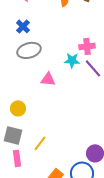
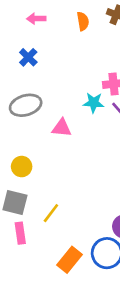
gray ellipse: (29, 50) -> (26, 105), moved

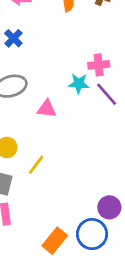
yellow line: (51, 213) -> (36, 165), moved

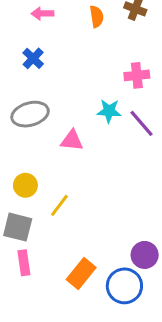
pink cross: (99, 65) -> (137, 75), moved
orange rectangle: (55, 241) -> (81, 274), moved

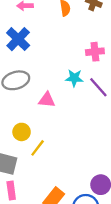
blue cross: (33, 58) -> (18, 39), size x1.5
yellow circle: (25, 185) -> (22, 132), moved

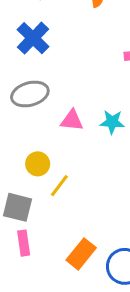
cyan star: (74, 78) -> (112, 122), moved

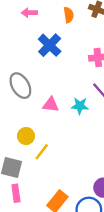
blue cross: (33, 38) -> (50, 45), moved
gray ellipse: (30, 94) -> (20, 86), turned 75

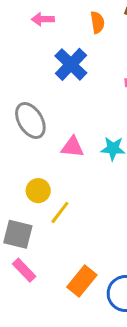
pink rectangle: (16, 193) -> (24, 270), turned -36

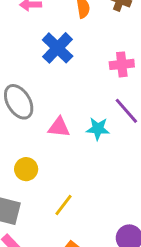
yellow line: (60, 212) -> (63, 205), moved

